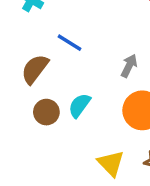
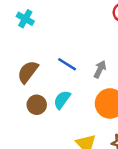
blue line: (70, 43) -> (67, 64), moved

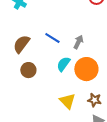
cyan semicircle: (62, 100) -> (63, 64), moved

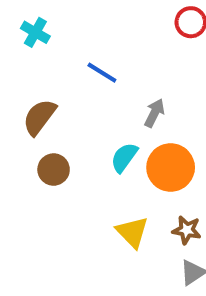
blue line: (52, 38) -> (102, 73), moved

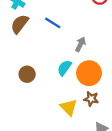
brown semicircle: (39, 117) -> (20, 24), moved
brown star: (187, 230) -> (91, 99), moved

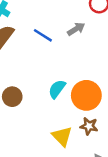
gray arrow: (80, 44) -> (76, 29), moved, turned 32

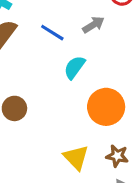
cyan semicircle: (57, 89) -> (74, 67), moved
brown star: (89, 126) -> (117, 156), moved

